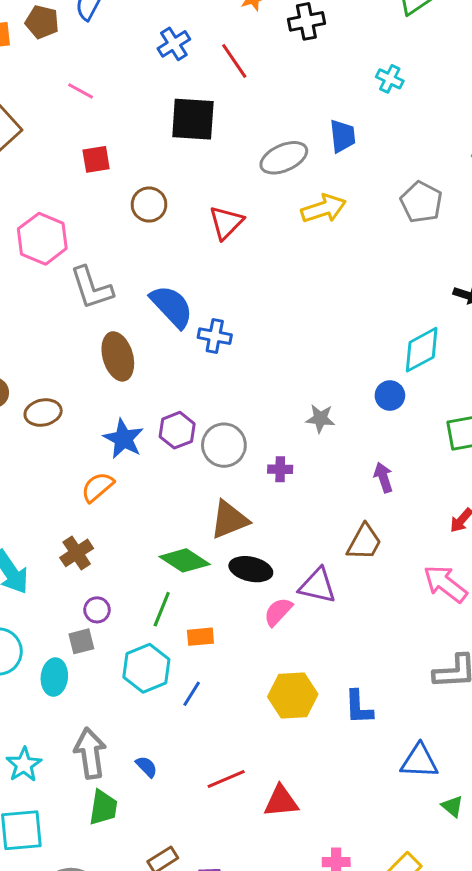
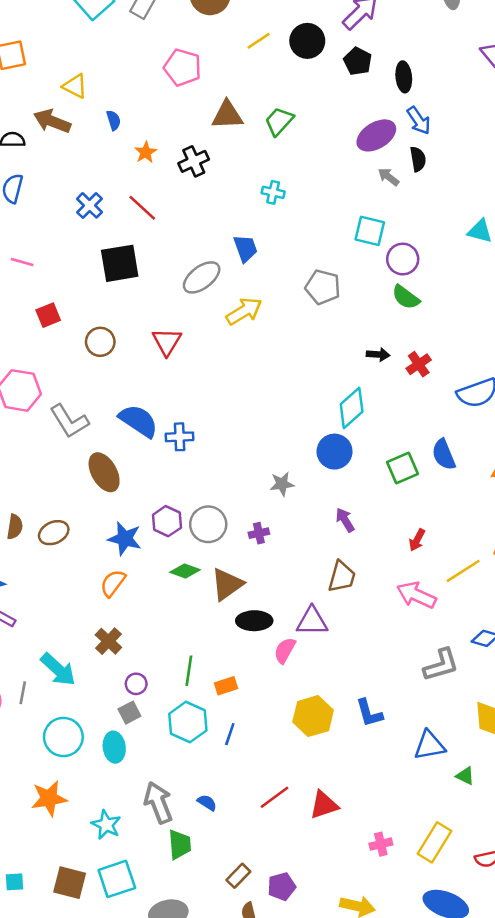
blue circle: (390, 396) -> (335, 452), size x1.4
green diamond: (185, 560) -> (185, 571), moved, size x0.7

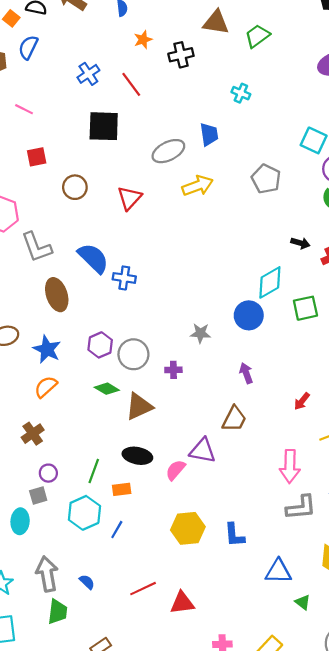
green square: (402, 468) -> (305, 308), moved
blue star: (125, 539) -> (47, 349), moved
pink arrow: (416, 595) -> (290, 466), moved, turned -124
black ellipse: (254, 621) -> (137, 456), moved

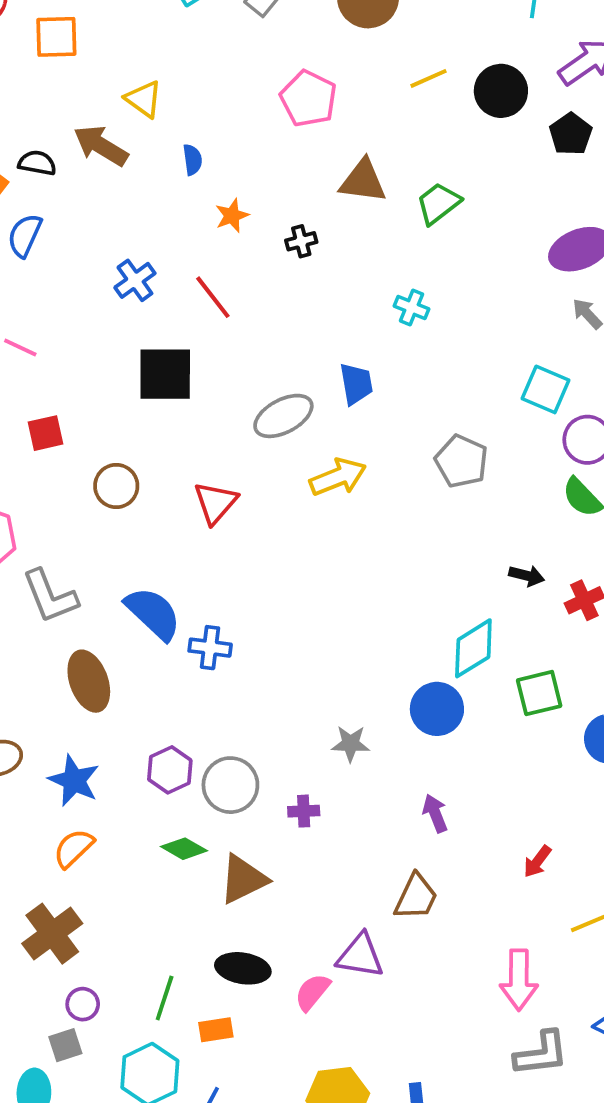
black cross: (181, 55) -> (301, 241), size x0.7
brown cross: (33, 434) -> (52, 934), size x1.4

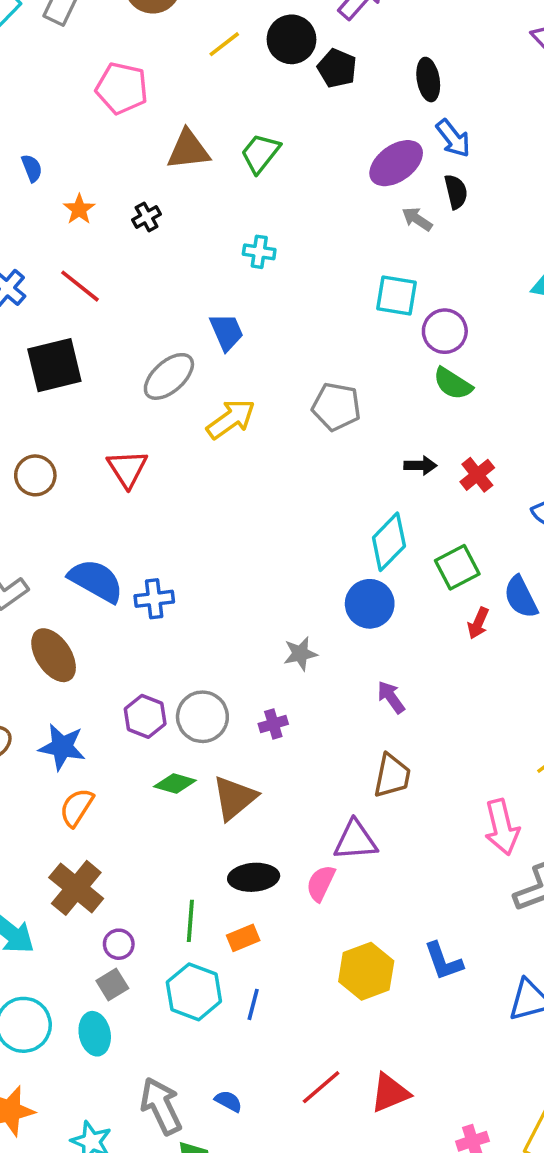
black pentagon: (571, 134) -> (337, 68), moved
gray pentagon: (461, 461) -> (336, 407), moved
red arrow: (537, 861) -> (478, 623), moved

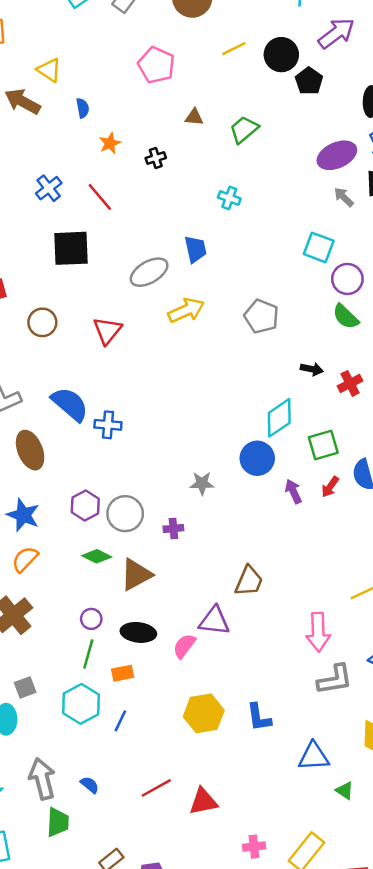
brown triangle: (188, 150) -> (194, 117), size x0.6
purple arrow: (391, 697) -> (293, 491), moved
purple circle: (119, 944) -> (91, 619), moved

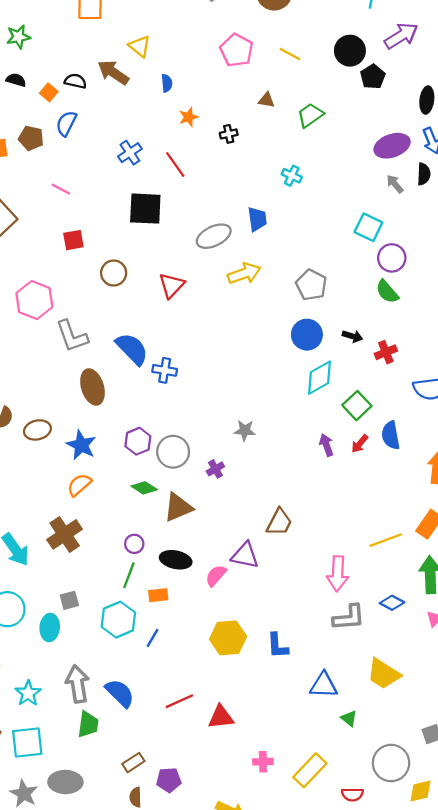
yellow line: (234, 49) -> (290, 54), moved, turned 50
green square: (323, 445) -> (357, 406), turned -32
blue circle: (257, 458) -> (307, 335), moved
purple cross: (173, 528) -> (215, 469), turned -30
blue semicircle: (90, 785) -> (120, 693), size x1.8

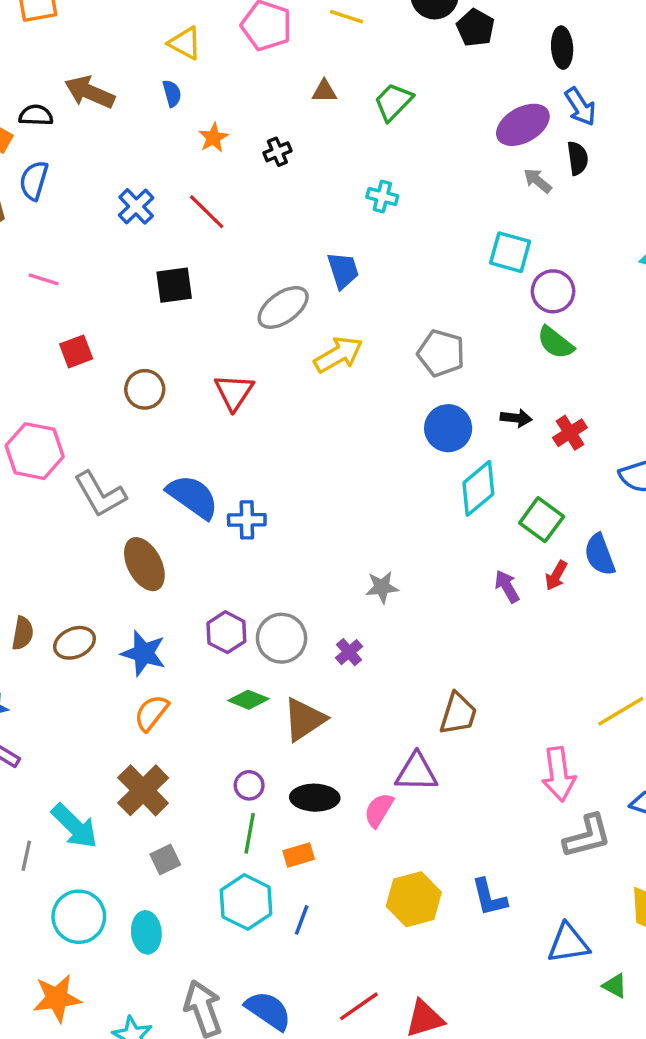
yellow triangle: (140, 46) -> (185, 43), moved
black square: (145, 209) -> (174, 285), size x0.7
gray square: (69, 600) -> (165, 860), moved

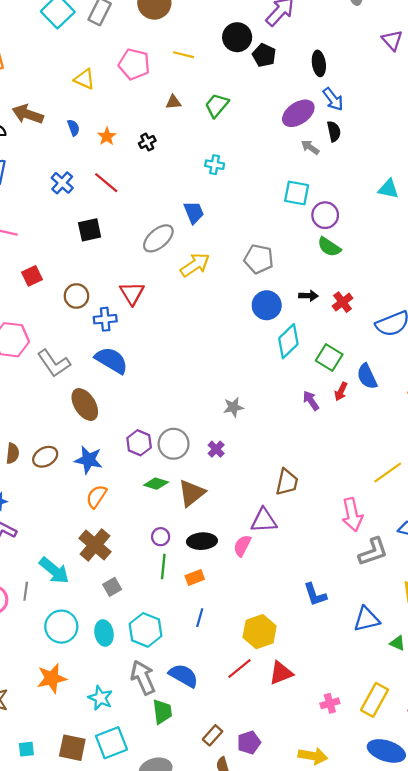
blue semicircle: (172, 93) -> (73, 128), moved
blue cross: (247, 520) -> (105, 319), moved
yellow hexagon: (414, 899) -> (260, 632), moved
cyan hexagon: (246, 902) -> (146, 630), moved

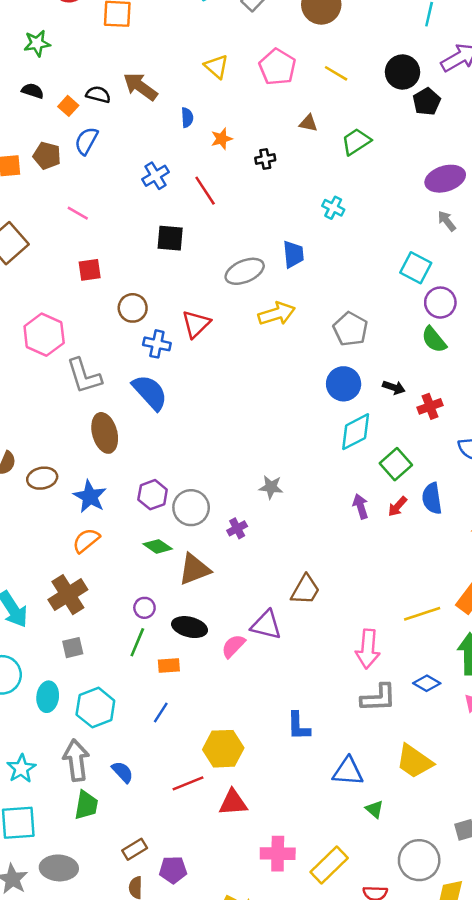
blue semicircle: (184, 676) -> (122, 772), size x0.7
pink cross: (330, 703) -> (278, 854), size x1.5

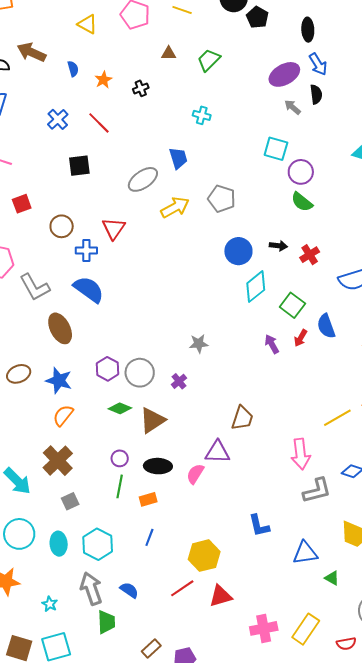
gray pentagon: (350, 329) -> (222, 199), moved
cyan star: (21, 769) -> (50, 604), size x0.7

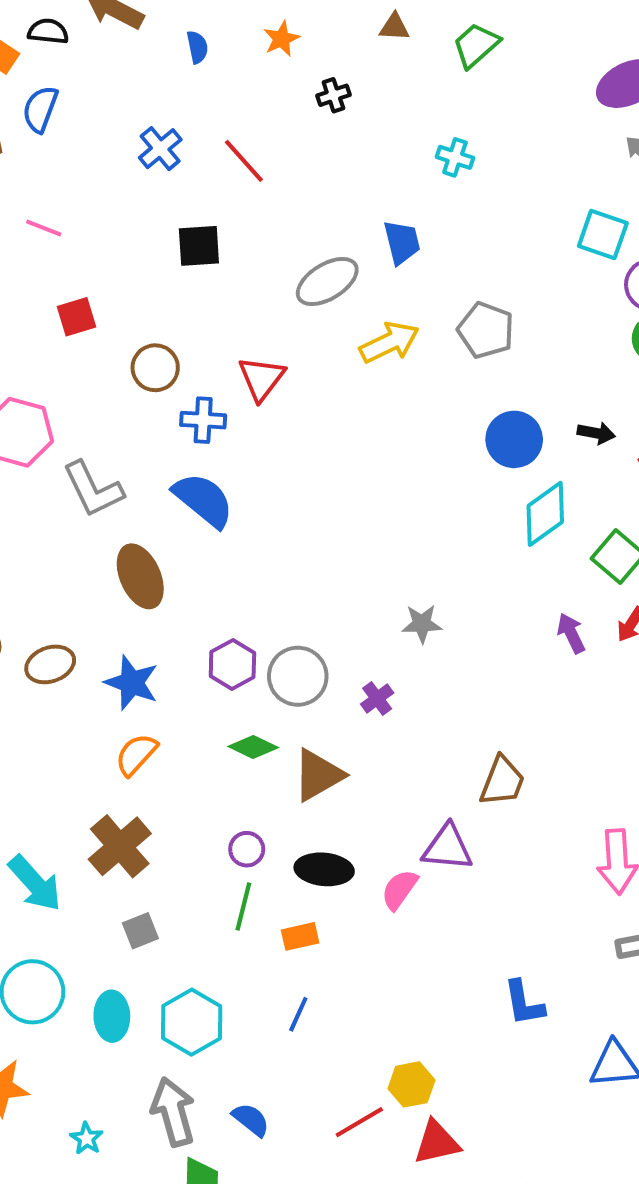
orange star: (103, 80) -> (281, 39), moved
yellow hexagon: (204, 556) -> (411, 1084), moved, size x0.7

